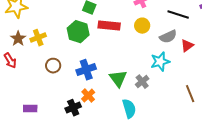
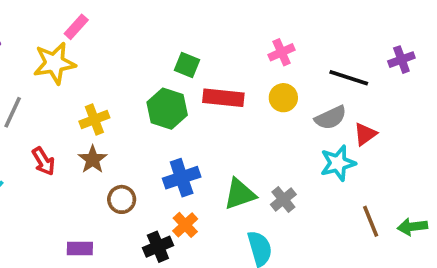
brown star: (18, 39) -> (93, 159), moved
cyan star: (160, 62) -> (338, 163), moved
brown circle: (53, 66) -> (122, 199), moved
green triangle: (118, 79) -> (240, 194), turned 48

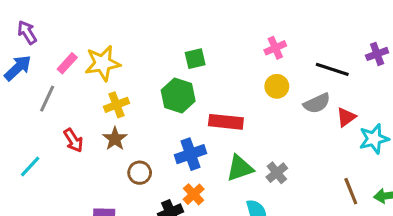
pink rectangle: (76, 27) -> (67, 63), moved
yellow star: (54, 63) -> (103, 63), moved
green square: (187, 65) -> (195, 59), turned -35
red rectangle: (223, 98) -> (226, 122), moved
cyan star: (338, 163) -> (374, 139), moved

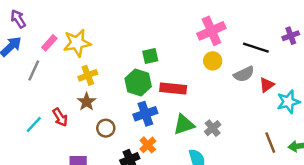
pink cross: (275, 48) -> (211, 31), size x1.6
green square: (195, 59) -> (150, 56), moved
green hexagon: (178, 96) -> (138, 82), moved
red arrow: (73, 140) -> (60, 117), moved
cyan line: (30, 167) -> (34, 125), moved

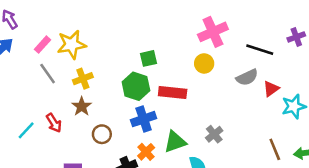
yellow circle: (213, 61) -> (204, 63), moved
gray line: (34, 70) -> (48, 74), moved, turned -60
green triangle: (184, 125) -> (175, 142), moved

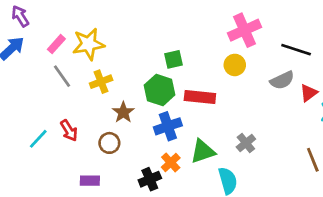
brown star: (82, 106) -> (123, 112), moved
brown circle: (102, 134) -> (109, 143), moved

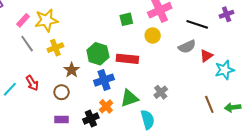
green square: (173, 59) -> (126, 19), moved
purple rectangle: (90, 181) -> (62, 120), moved

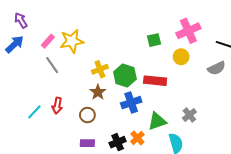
yellow cross: (55, 48) -> (100, 69), moved
red arrow: (32, 83) -> (57, 106), turned 42
orange cross: (106, 106) -> (137, 138), moved

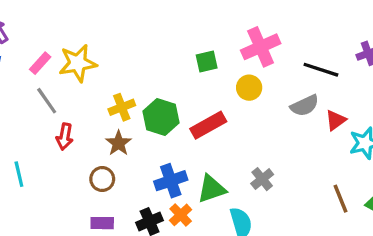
red rectangle: (155, 81) -> (208, 125), turned -35
blue cross: (131, 103) -> (171, 181), moved
red arrow: (57, 106) -> (65, 137), moved
cyan line: (34, 112) -> (19, 174), turned -56

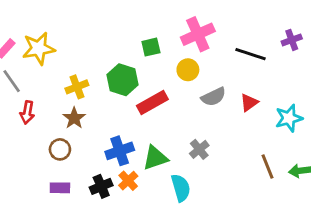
gray semicircle: (305, 106) -> (213, 97), moved
green hexagon: (161, 117) -> (122, 80), moved
red triangle: (336, 120) -> (249, 102), moved

